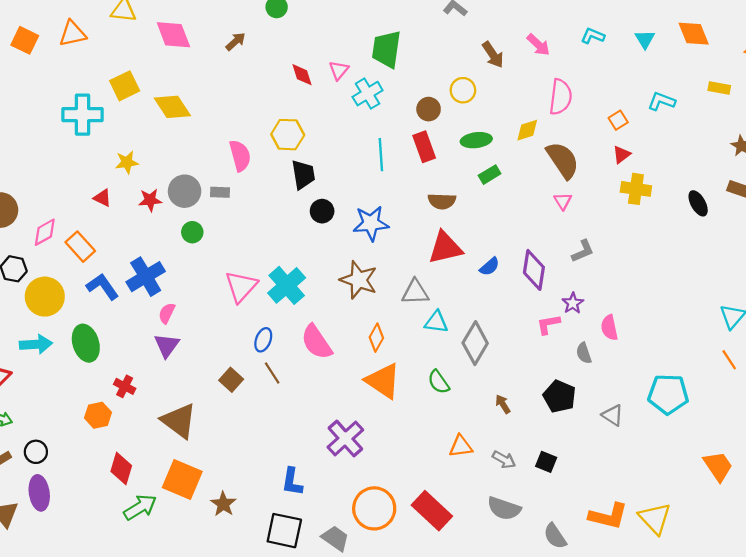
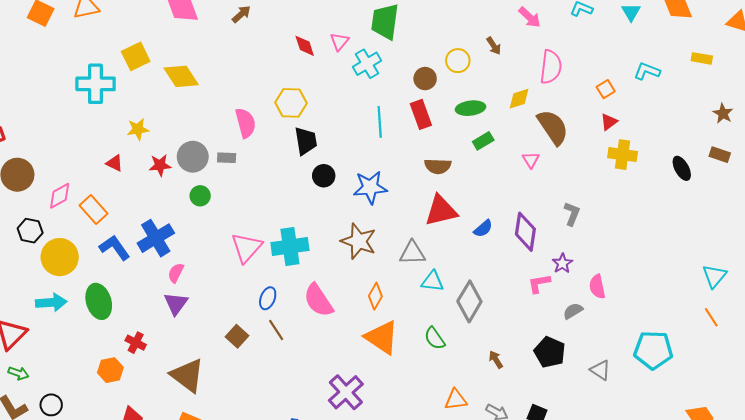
brown arrow: (493, 55) -> (494, 46), moved, size x0.7
pink triangle: (563, 201) -> (531, 160), moved
gray L-shape: (583, 251) -> (572, 214), turned -45
cyan cross: (287, 285) -> (290, 246), turned 33
gray semicircle: (584, 353) -> (573, 311), turned 78

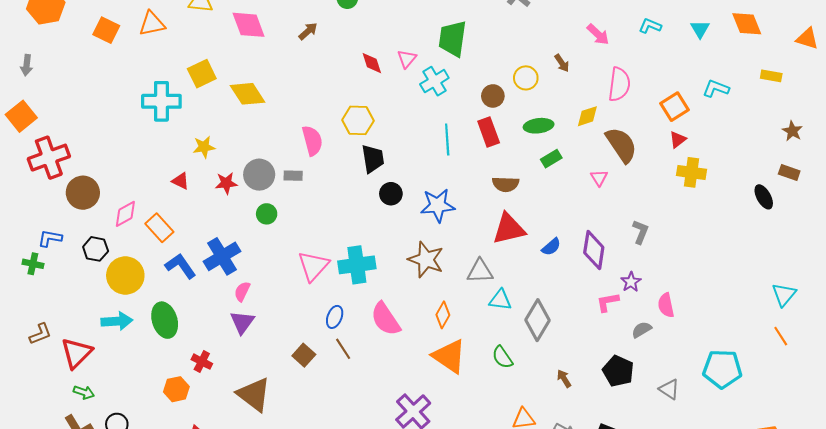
orange square: (606, 89) -> (674, 107), size x1.5
black ellipse: (682, 168) -> (764, 197), moved

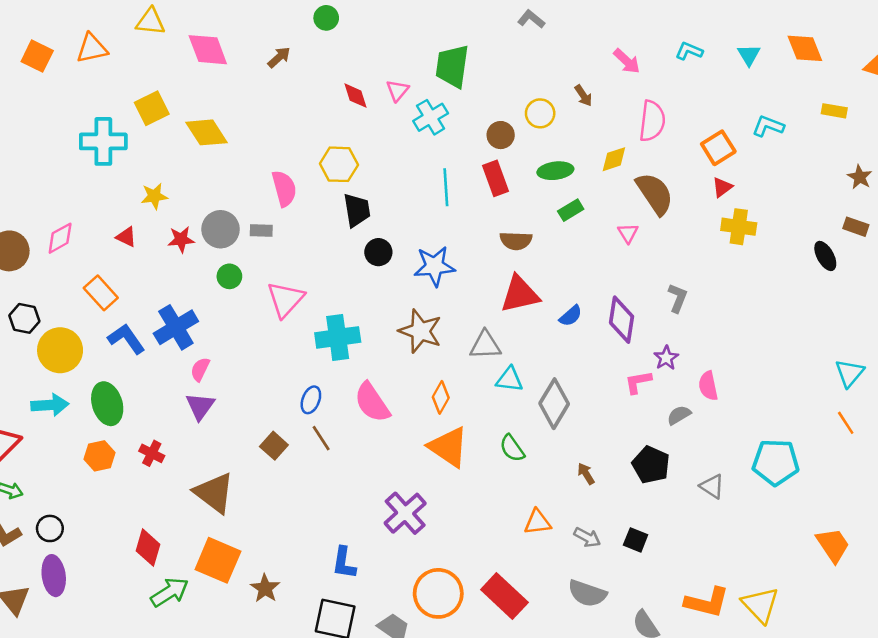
pink diamond: (125, 214) -> (60, 238), moved
pink triangle: (313, 266) -> (285, 299), moved
orange hexagon: (176, 389) -> (100, 456), moved

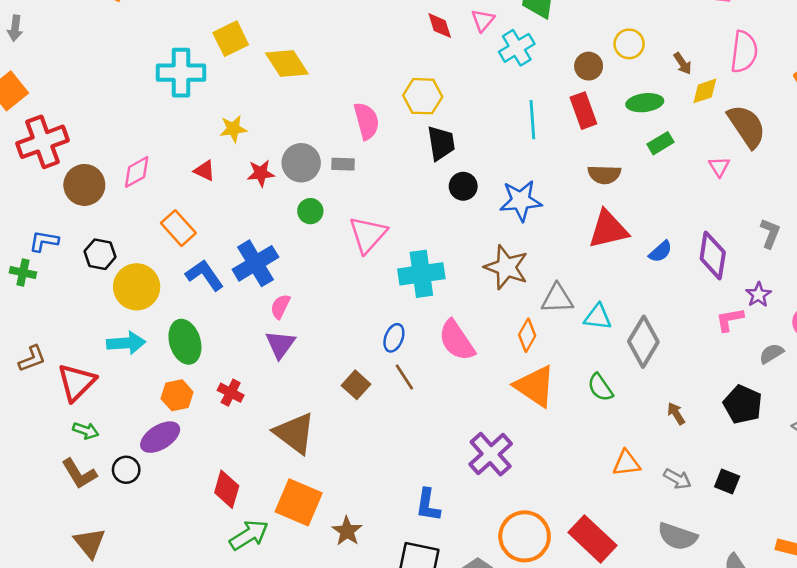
brown arrow: (583, 96) -> (683, 63), moved
gray triangle: (485, 345) -> (557, 299), moved
purple ellipse: (54, 576) -> (160, 437), moved, turned 66

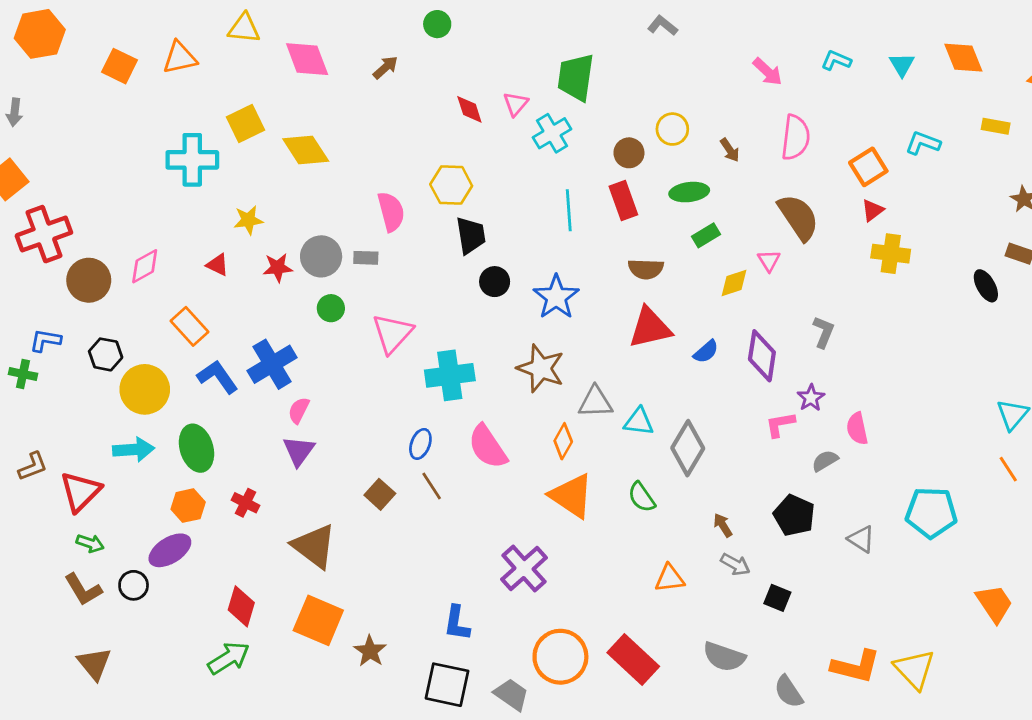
yellow diamond: (705, 91) -> (734, 283), moved
blue star: (521, 201) -> (556, 297), turned -30
gray arrow: (677, 479) -> (735, 564), moved
green arrow: (249, 535) -> (229, 658), moved

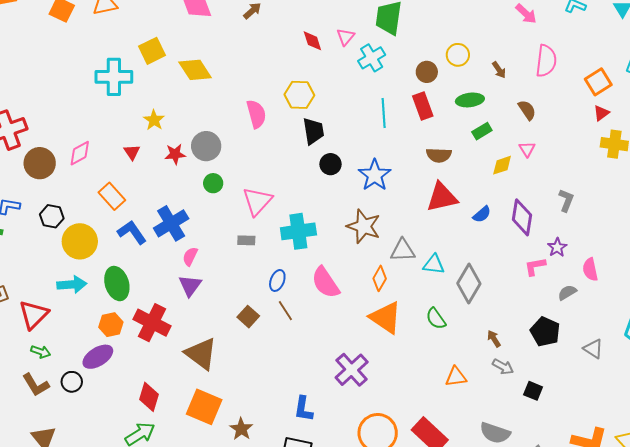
brown semicircle: (798, 217) -> (527, 110), moved, size x0.6
yellow star: (248, 220) -> (154, 120), turned -30
gray rectangle: (366, 258) -> (246, 240), moved
red triangle: (217, 265) -> (132, 152), turned 30
red cross: (245, 503) -> (152, 323), size x1.8

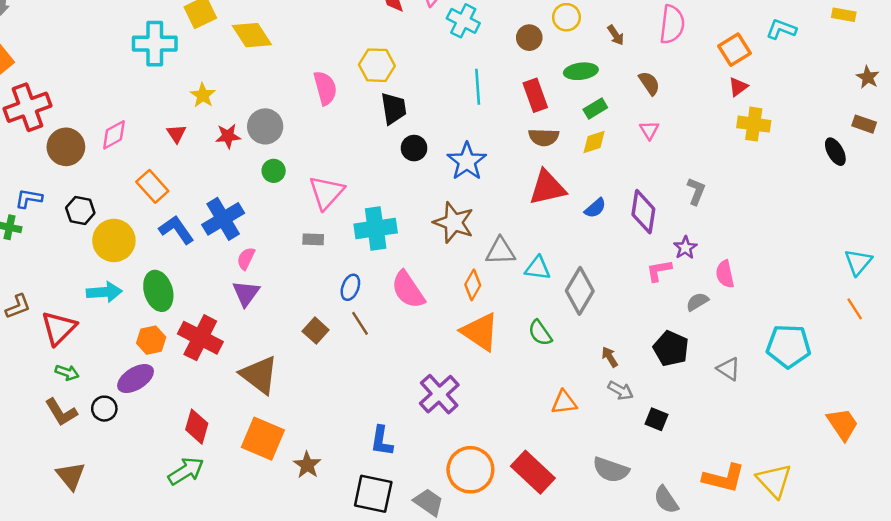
cyan cross: (372, 58) -> (463, 21), turned -32
red rectangle: (423, 106) -> (535, 95), moved
yellow diamond: (502, 165) -> (594, 142), moved

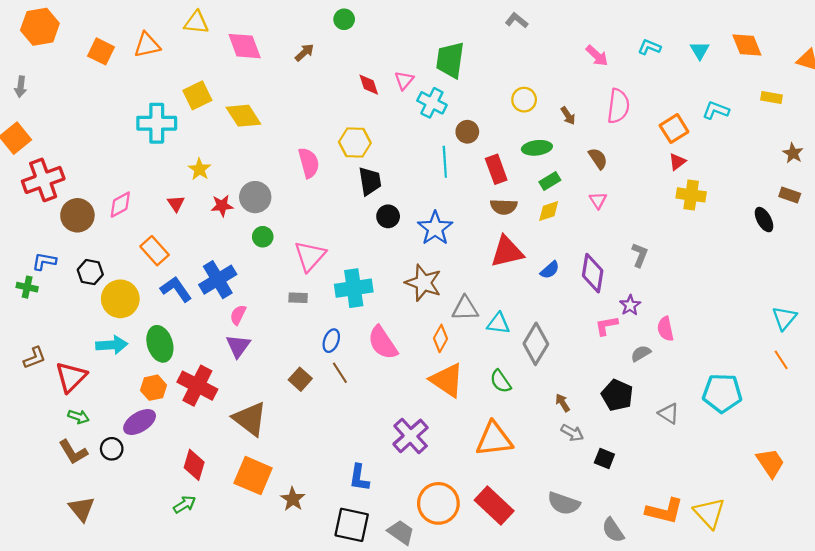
brown circle: (529, 38) -> (467, 132), moved
orange triangle: (564, 403) -> (494, 439), moved, size x1.6
green arrow: (186, 471) -> (185, 504), size x0.7

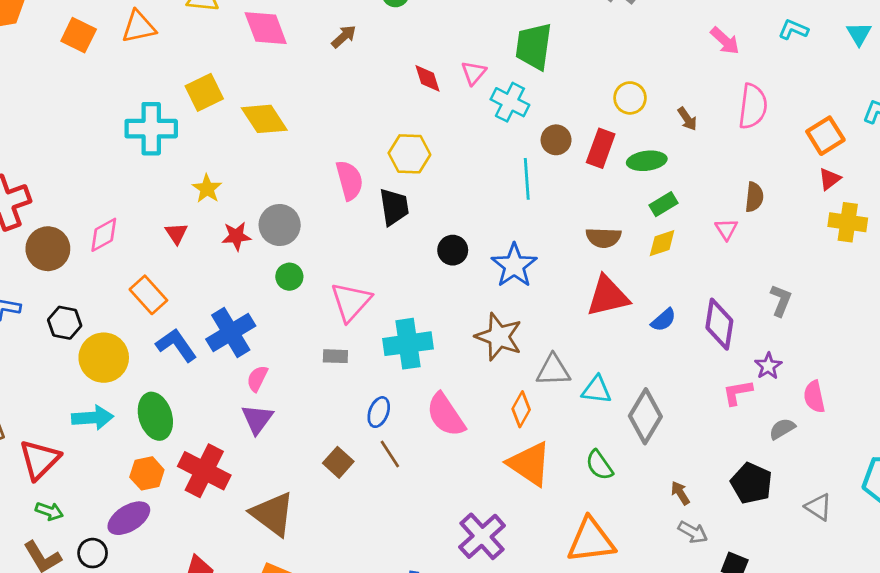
brown semicircle: (598, 159) -> (754, 197), moved, turned 40
red rectangle: (496, 169) -> (601, 148), moved, turned 40
black trapezoid: (370, 181) -> (394, 207), moved

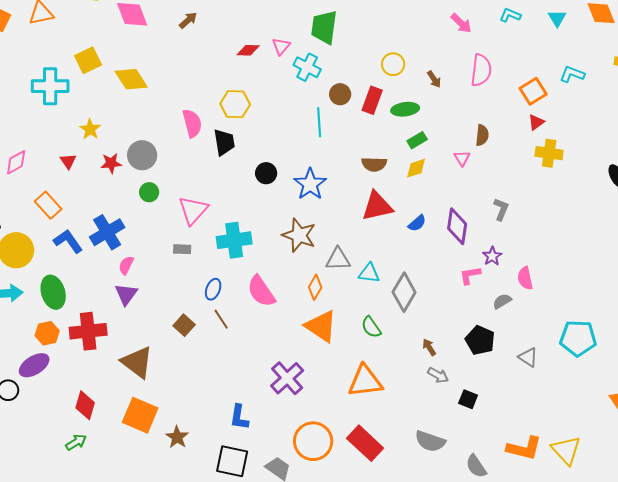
red diamond: (428, 78) -> (248, 50), turned -70
red cross: (204, 471) -> (88, 331), turned -33

